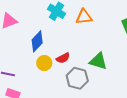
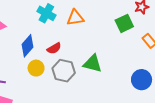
red semicircle: (63, 58) -> (54, 48), moved
gray hexagon: (77, 78) -> (64, 71), moved

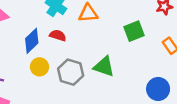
green square: (124, 23) -> (134, 31), moved
red semicircle: (54, 48) -> (58, 35), moved, turned -136

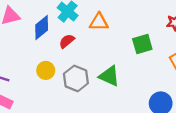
red semicircle: (58, 35) -> (67, 41), turned -63
blue diamond: (32, 41) -> (42, 27), moved

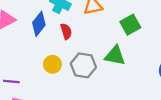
red semicircle: (67, 41) -> (66, 31), turned 126
green square: (142, 44) -> (130, 25), moved

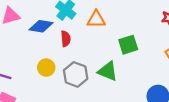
blue diamond: (39, 24) -> (41, 26), turned 50

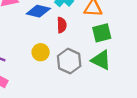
green square: (128, 45) -> (102, 33), moved

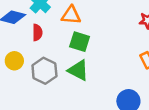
green square: (102, 33) -> (80, 42), turned 30

